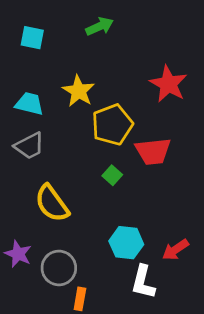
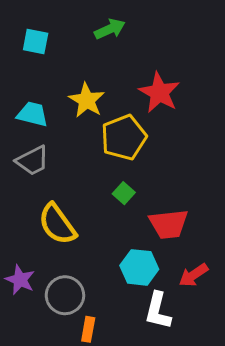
red star: (168, 84) -> (159, 93), moved
red trapezoid: (153, 151) -> (169, 224), moved

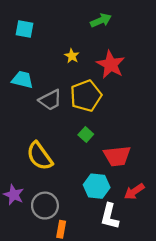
green arrow: (110, 29) -> (101, 20), moved
yellow star: (87, 100) -> (72, 56), moved, size x0.6
gray trapezoid: (32, 161) -> (50, 100), moved

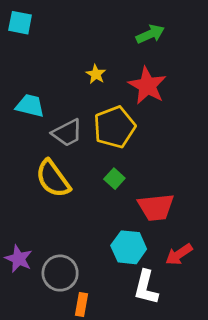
green arrow: (101, 20) -> (150, 34), moved
cyan square: (24, 29) -> (20, 23), moved
yellow semicircle: (40, 156) -> (53, 179), moved

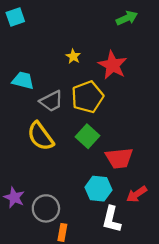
cyan square: (20, 23) -> (15, 17), turned -30
green arrow: (150, 34) -> (127, 18), moved
green square: (114, 179) -> (87, 136), size x1.5

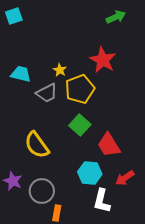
yellow star: (73, 56) -> (60, 70), moved
yellow semicircle: (40, 136) -> (37, 145), moved
red trapezoid: (119, 158) -> (109, 145), turned 64

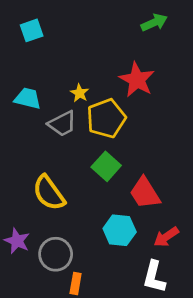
cyan square: (14, 16) -> (32, 30), moved
white L-shape: (102, 201) -> (154, 277), moved

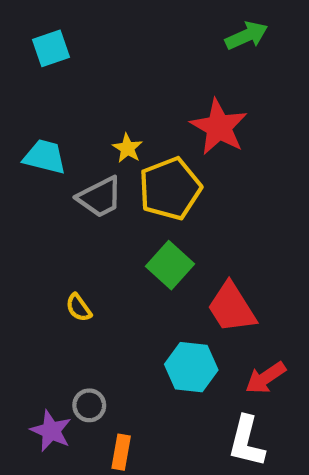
yellow semicircle: (49, 193) -> (79, 308), size x0.5
purple star: (17, 241) -> (51, 431), moved
gray circle: (56, 254) -> (89, 405), size x0.6

